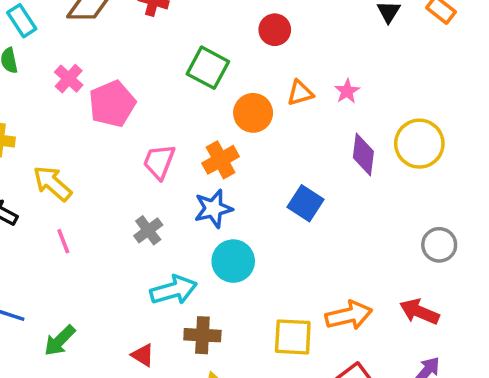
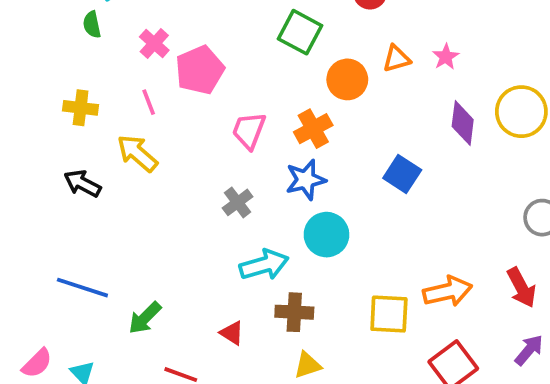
pink line: (63, 241) -> (149, 102), moved
red arrow: (419, 312) -> (521, 288), turned -141

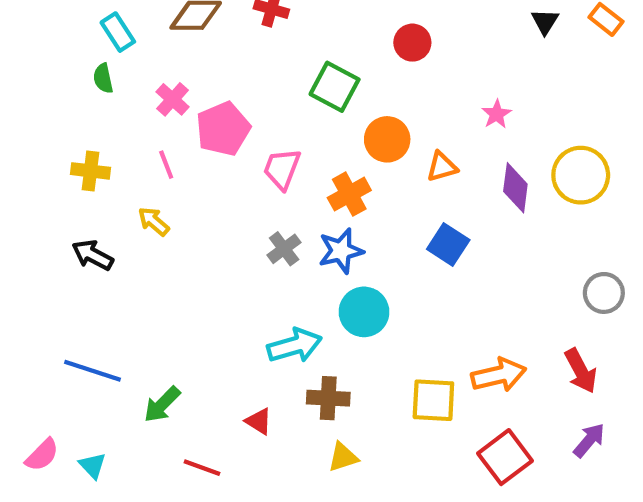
orange triangle: (396, 59) -> (442, 167), moved
pink trapezoid: (249, 131) -> (282, 169), moved
yellow arrow: (137, 153) -> (154, 221), size x0.7
gray cross: (238, 202) -> (284, 249), moved

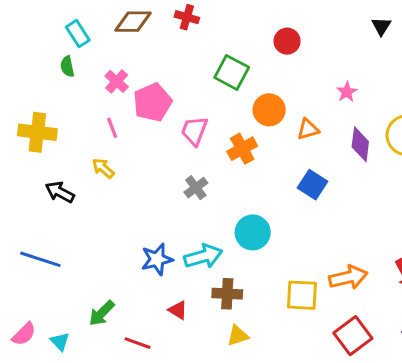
yellow cross: (90, 171) -> (37, 132), moved, size x1.4
blue star: (341, 251) -> (157, 259), moved
blue line: (93, 371) -> (40, 259), moved
green arrow: (162, 404) -> (102, 313), moved

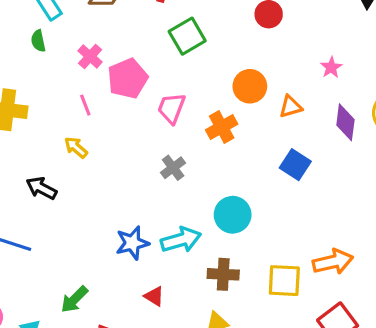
green square: (232, 72) -> (187, 36), moved, turned 32
black arrow: (60, 192) -> (41, 188), moved
brown cross: (227, 294) -> (223, 274), moved

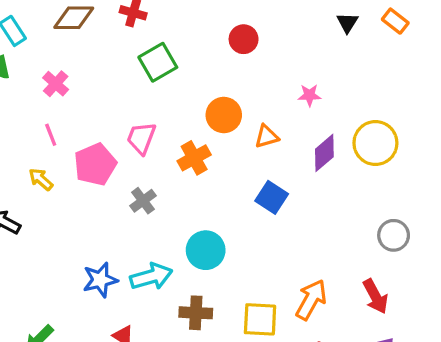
pink star: (331, 67) -> (309, 95), turned 30
pink pentagon: (128, 78) -> (95, 164), moved
purple diamond: (345, 122) -> (324, 153), turned 42
orange arrow: (333, 262) -> (311, 300), turned -48

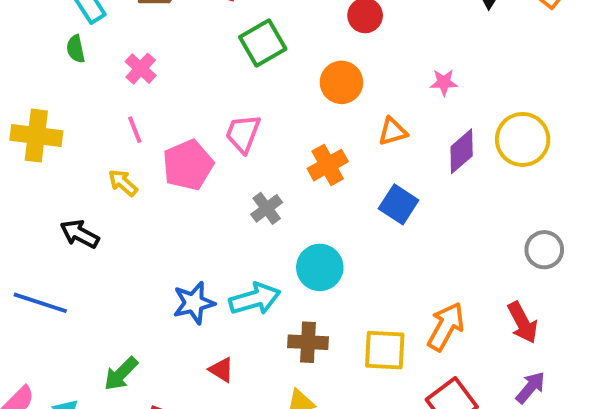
orange circle: (224, 115) -> (341, 82), moved
orange cross: (194, 158) -> (328, 165), moved
gray cross: (143, 201) -> (267, 208), moved

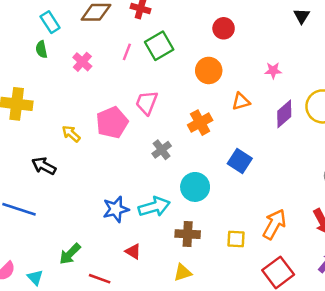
pink line: (135, 130) -> (127, 52), moved, turned 42
blue square: (399, 204) -> (240, 161), moved
yellow square: (385, 350) -> (236, 239), size x0.7

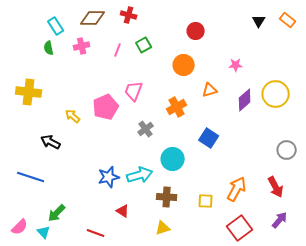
green square: (159, 46) -> (144, 45), size x0.7
pink cross: (82, 62) -> (82, 46), moved, turned 35
green arrow: (70, 254) -> (57, 213), moved

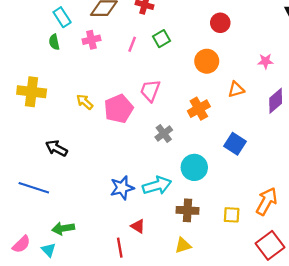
yellow arrow: (73, 116) -> (85, 102), moved
green arrow: (57, 213) -> (63, 228), turned 36
red line: (96, 233) -> (120, 248), moved, turned 60

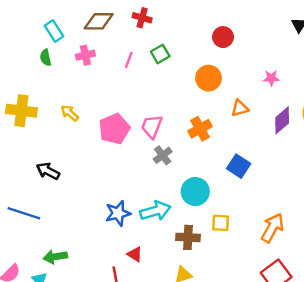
pink trapezoid: (150, 91) -> (152, 126), moved
yellow arrow: (85, 102) -> (70, 113), moved
yellow square: (232, 215) -> (221, 223), moved

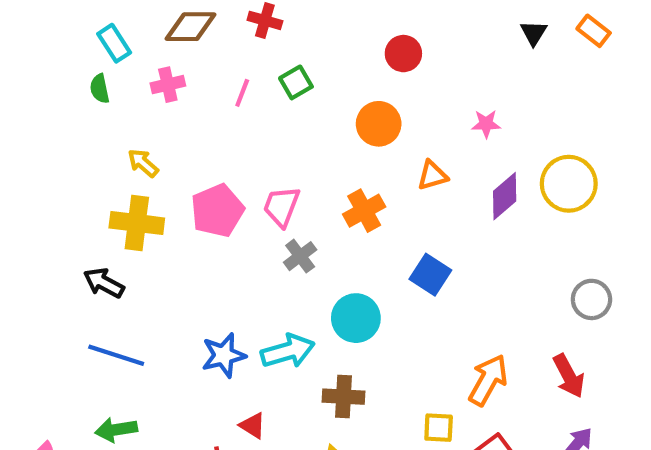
yellow cross: (21, 111) -> (137, 223), moved
yellow arrow: (70, 113) -> (143, 163), moved
blue line: (24, 213) -> (116, 355), moved
yellow square: (221, 223) -> (439, 428), moved

